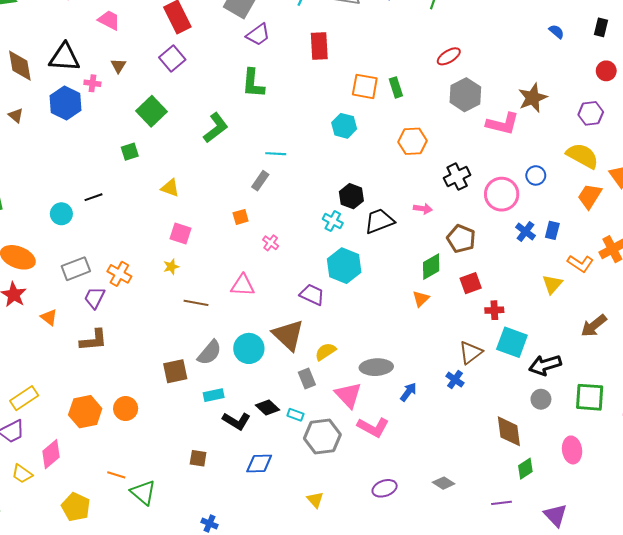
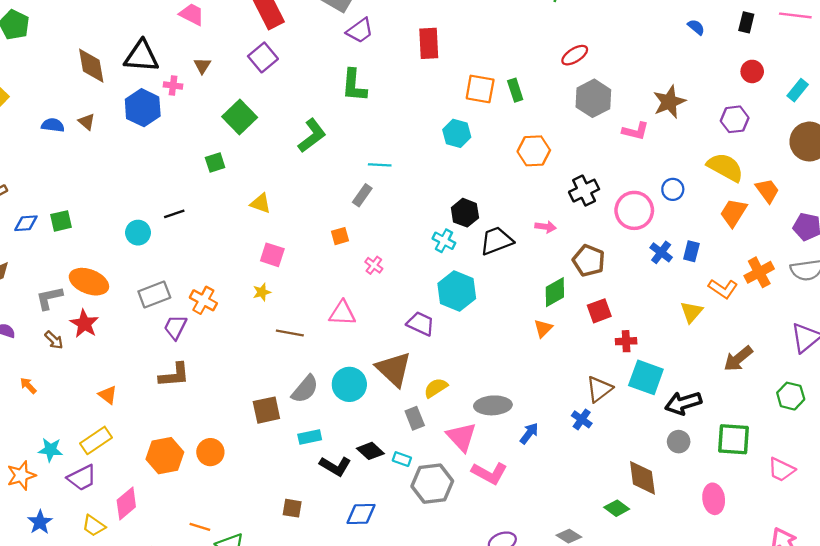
pink L-shape: (503, 124) -> (635, 131), size x0.7
orange triangle: (49, 317) -> (108, 395), moved
green diamond: (525, 469) -> (617, 508), moved, turned 70

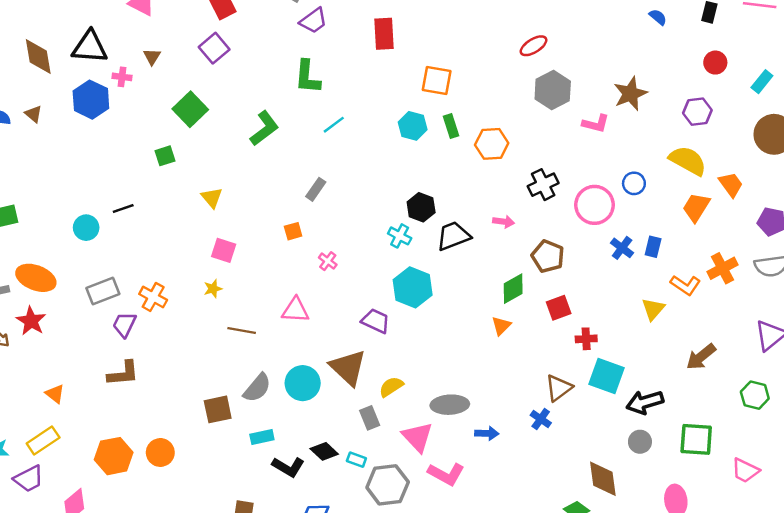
green rectangle: (515, 90) -> (451, 126), moved
cyan line: (380, 165) -> (334, 125), moved, turned -40
yellow triangle: (261, 203) -> (212, 198), turned 30
blue arrow: (529, 433) -> (487, 433), turned 55

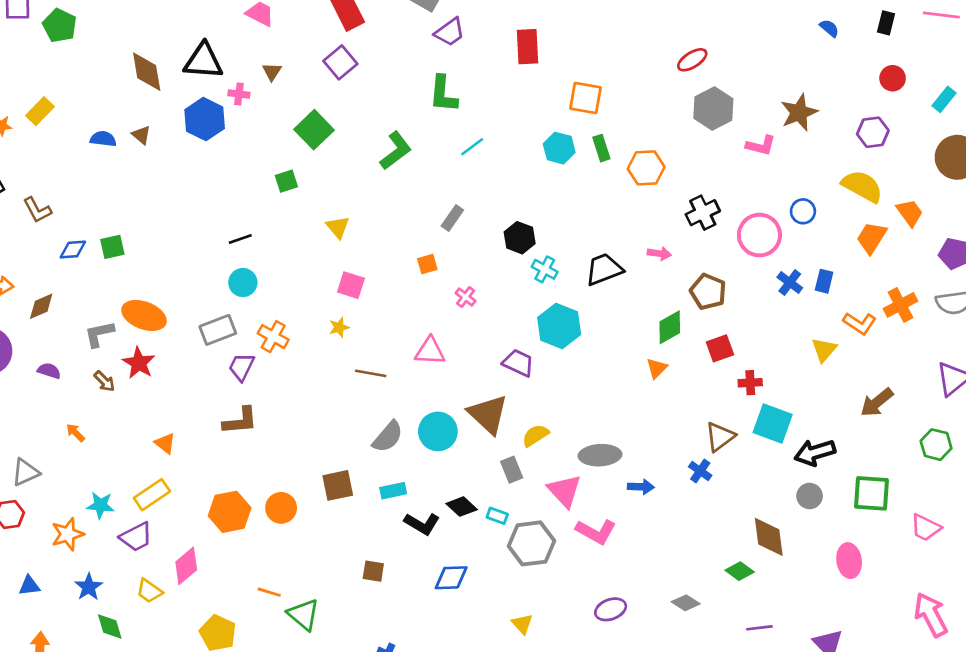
black hexagon: (421, 207) -> (520, 238), moved
cyan circle: (86, 228) -> (243, 283), moved
brown square: (218, 409) -> (338, 485), moved

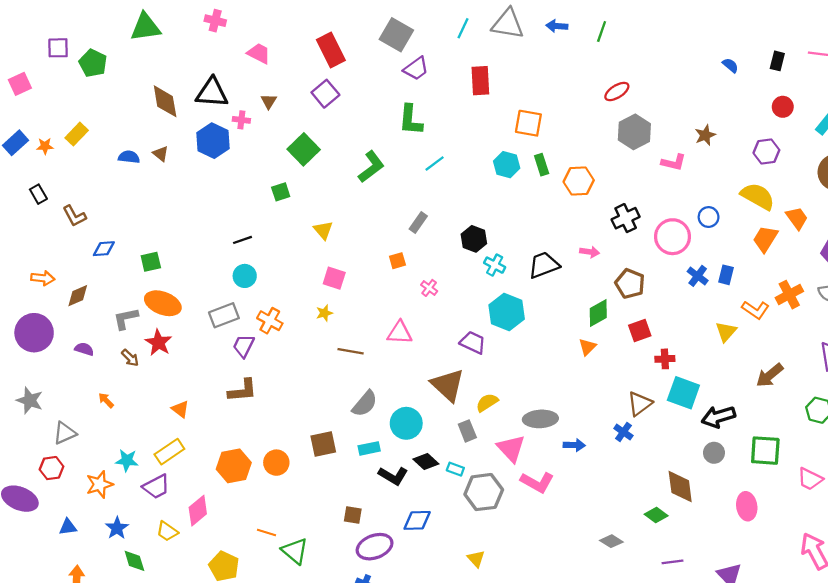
brown star: (799, 113) -> (705, 135), size x0.7
green square: (112, 247) -> (151, 262), moved
cyan circle: (438, 431) -> (406, 423), moved
purple ellipse: (611, 609) -> (375, 547), moved, size x1.4

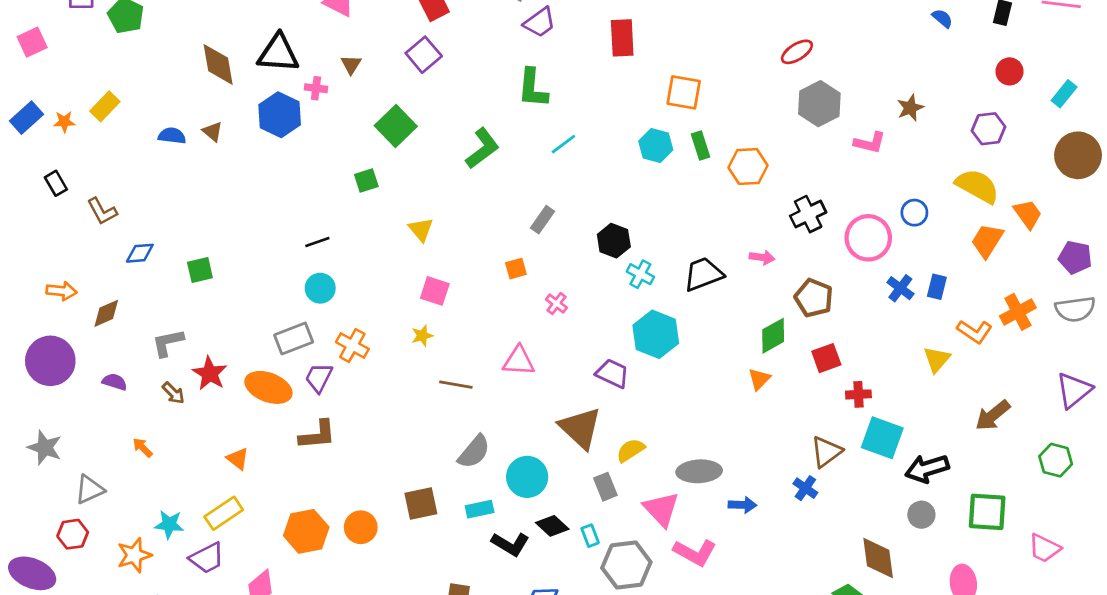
orange ellipse: (163, 303) -> (268, 387), moved
cyan rectangle: (455, 469) -> (590, 536), turned 49

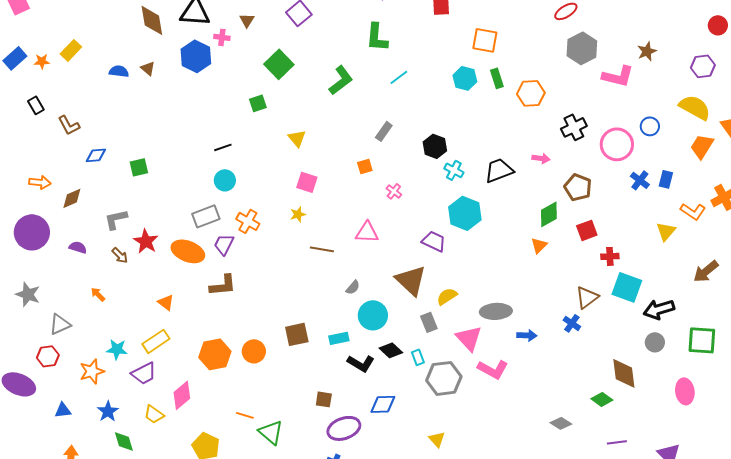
pink L-shape: (870, 143) -> (618, 76), size x1.4
gray semicircle: (474, 452) -> (353, 287), moved, size x0.6

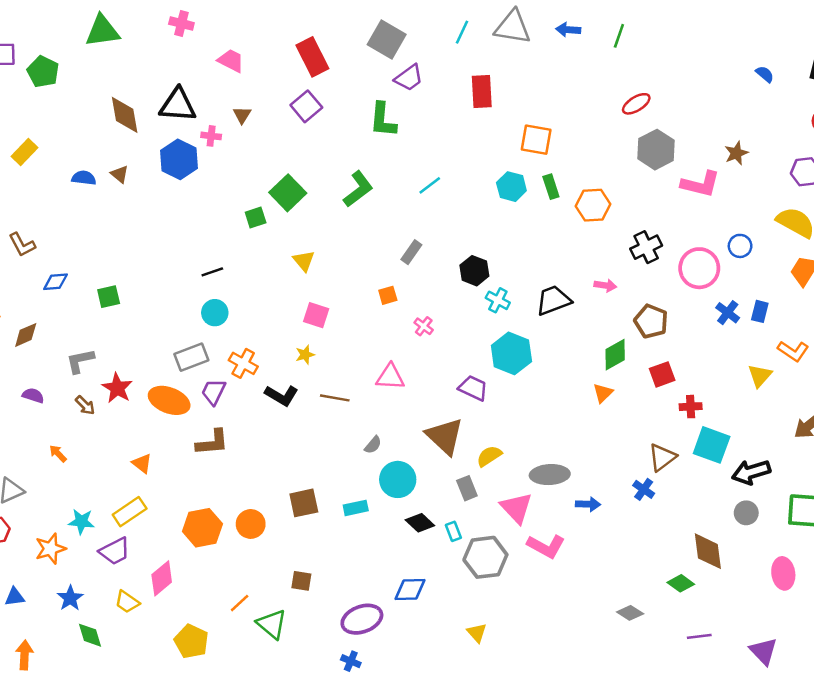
green L-shape: (377, 37) -> (383, 120), moved
green square: (279, 64) -> (288, 193), moved
black L-shape: (361, 363) -> (282, 395), moved
brown square: (324, 399) -> (301, 581), moved
orange line: (245, 415) -> (240, 603), turned -60

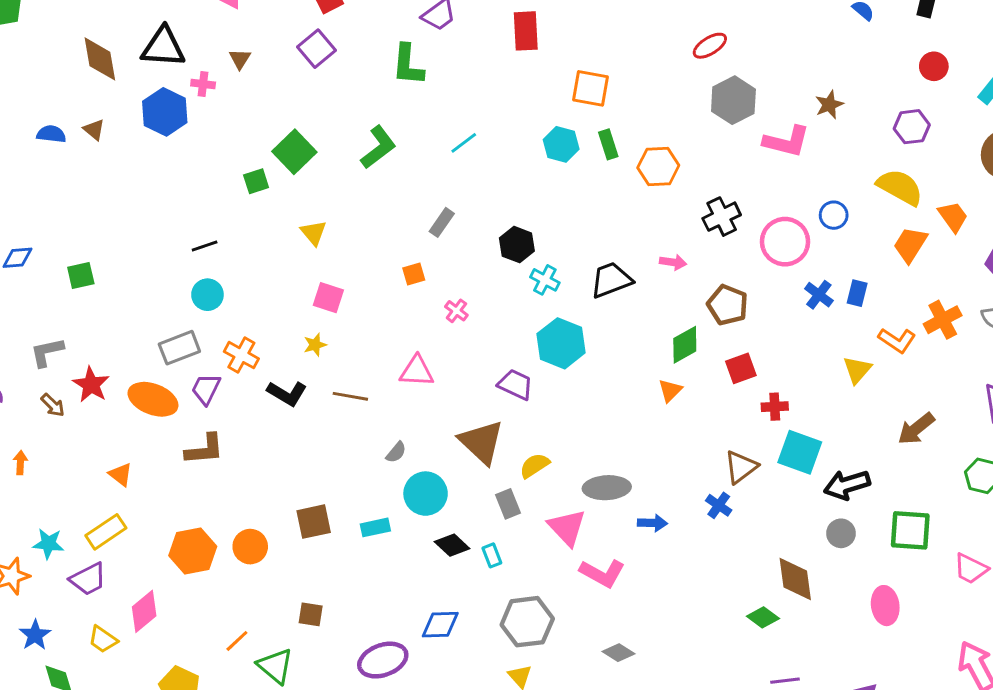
orange arrow: (58, 454) -> (20, 463), turned 48
gray hexagon: (485, 557) -> (527, 622), moved
gray diamond: (630, 613) -> (619, 653), moved

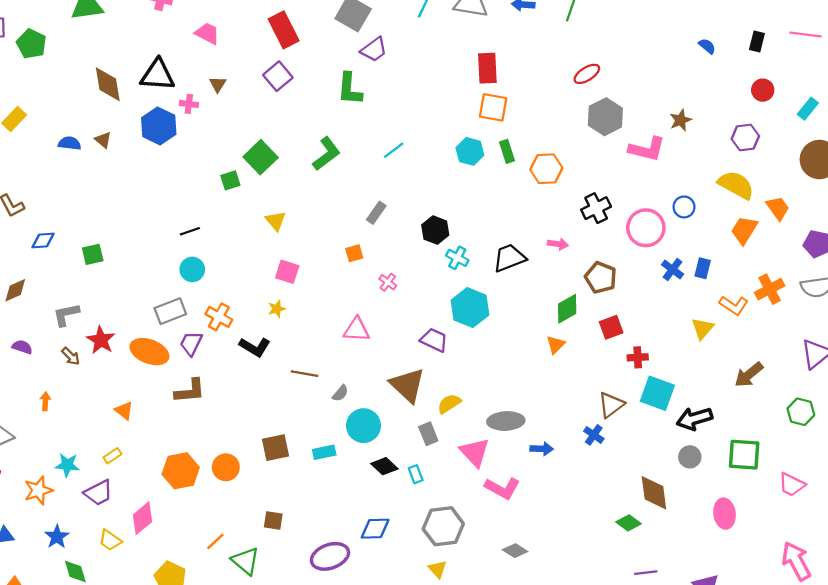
red rectangle: (526, 31) -> (487, 68), moved
brown line: (350, 396) -> (304, 374), moved
yellow rectangle: (106, 532) -> (112, 456), size x0.6

